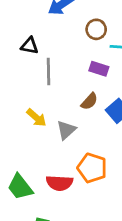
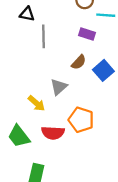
yellow arrow: (36, 118) -> (36, 103), moved

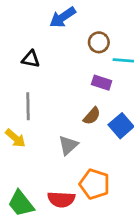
gray line: (43, 36) -> (28, 106), moved
yellow arrow: (36, 103) -> (15, 138), moved

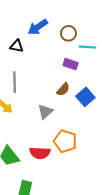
blue arrow: (63, 17) -> (38, 27), moved

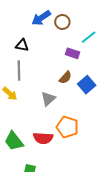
brown circle: (68, 33) -> (62, 22), moved
black triangle: (17, 46) -> (22, 45), moved
cyan line: (87, 47) -> (89, 37), turned -42

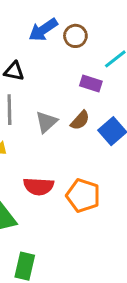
gray triangle: (48, 99) -> (46, 122), moved
red semicircle: (43, 138) -> (39, 186), moved

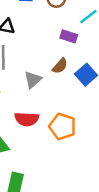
gray triangle: (46, 122) -> (33, 80), moved

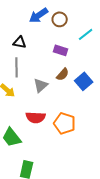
purple rectangle: (69, 36) -> (61, 50), moved

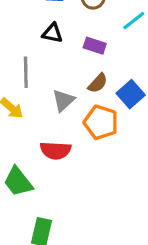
black triangle: (20, 42) -> (52, 33), moved
orange pentagon: (65, 123) -> (101, 122), moved

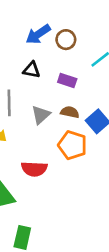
brown semicircle: (98, 83) -> (70, 112), turned -120
gray triangle: (63, 100) -> (41, 115), moved

